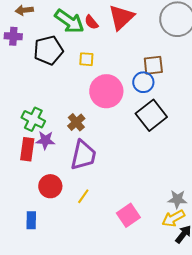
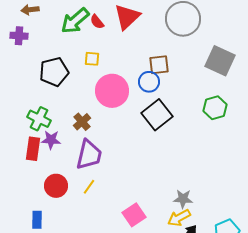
green arrow: (69, 21) -> (75, 21), turned 104
black pentagon: (48, 50) -> (54, 72), moved
yellow line: (83, 196) -> (89, 187), moved

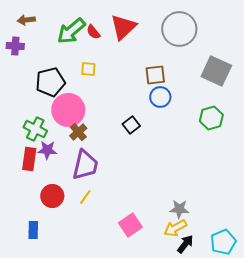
blue circle: (149, 82) -> (160, 97), moved
pink circle: (112, 91) -> (68, 110), moved
black square: (157, 115) -> (131, 125), moved, size x0.6

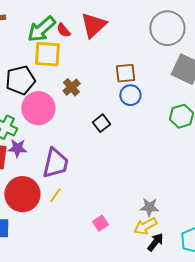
gray circle: (179, 29) -> (167, 28), moved
yellow square: (88, 69) -> (47, 54), moved, size x1.8
brown cross: (78, 132) -> (71, 87), moved
red circle: (52, 196) -> (22, 194), size x1.5
pink square: (130, 225) -> (100, 223), size x0.7

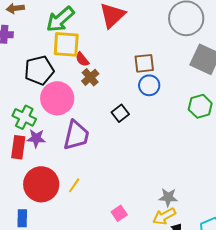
red semicircle: (63, 30) -> (82, 59), moved
purple trapezoid: (55, 163) -> (76, 135), moved

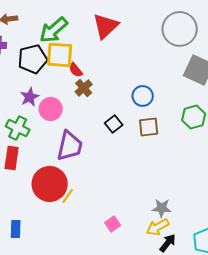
brown square: (144, 63) -> (149, 127), moved
black pentagon: (39, 70) -> (33, 59), moved
pink circle: (57, 98) -> (51, 109), size x0.7
purple star: (36, 138) -> (30, 97), moved, turned -30
red circle: (41, 184) -> (50, 184), moved

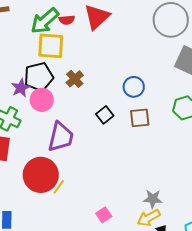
black pentagon: (33, 59) -> (39, 77), moved
red semicircle: (76, 70) -> (67, 20), moved, turned -56

